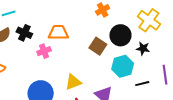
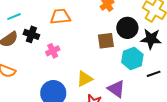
orange trapezoid: (58, 33) -> (60, 17), moved
brown square: (98, 46) -> (106, 41), turned -36
black star: (143, 48) -> (151, 39), size x1.5

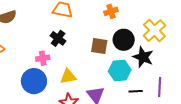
black cross: (31, 34) -> (58, 38), moved
pink cross: (53, 51) -> (43, 58), moved

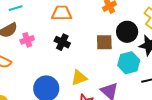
pink cross: (43, 58) -> (27, 40), moved

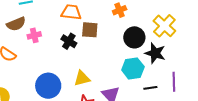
brown square: (104, 42) -> (90, 30), moved

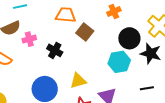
brown square: (90, 30) -> (85, 32), turned 36
black cross: (69, 41) -> (55, 50), moved
cyan hexagon: (133, 68) -> (119, 62), moved

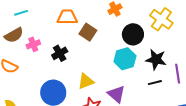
black cross: (55, 50) -> (60, 53), turned 35
black star: (151, 53) -> (156, 59), moved

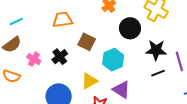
brown square: (88, 32) -> (87, 42), moved
pink cross: (33, 44) -> (34, 59), moved, turned -32
cyan hexagon: (125, 59) -> (113, 60), moved

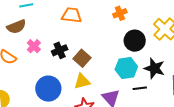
brown square: (87, 42) -> (82, 58), moved
cyan hexagon: (113, 60) -> (126, 68), moved
black line: (158, 73) -> (140, 88), moved

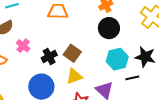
black circle: (135, 41) -> (109, 28), moved
black cross: (60, 50) -> (49, 57), moved

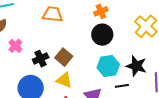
yellow triangle: (74, 76) -> (64, 80), turned 36

